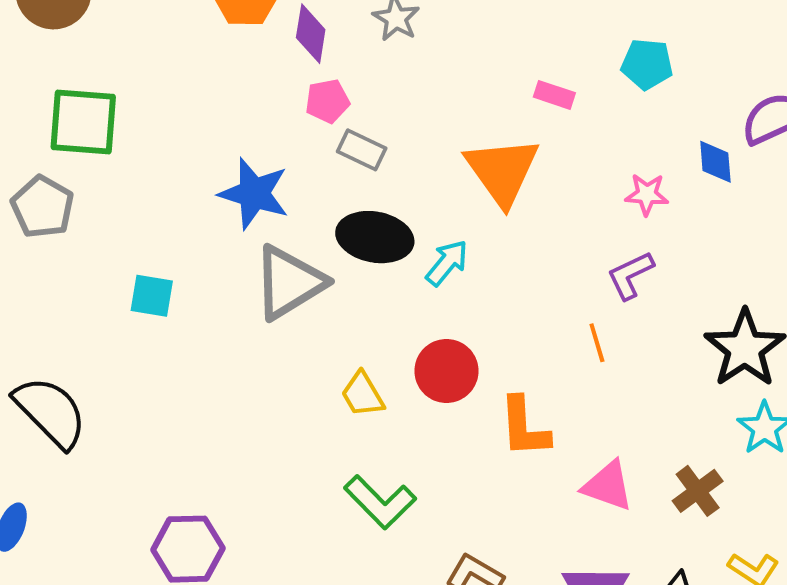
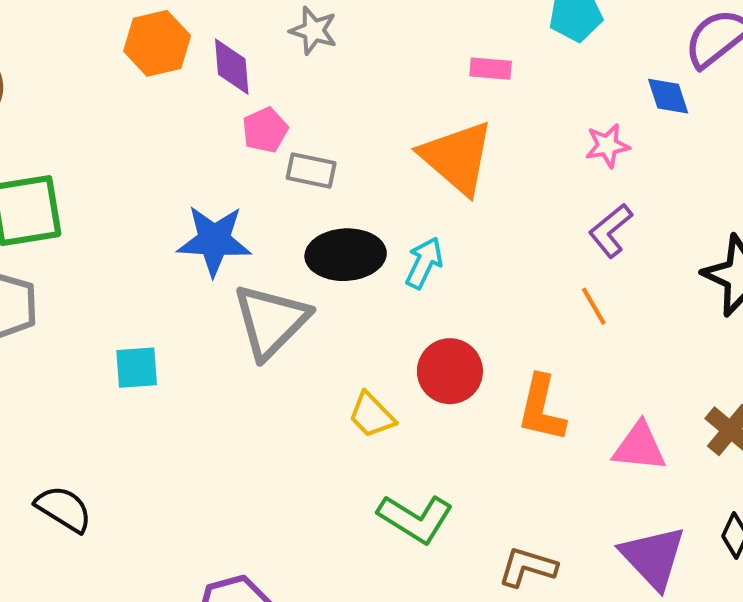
black semicircle: (50, 412) -> (64, 509), size x0.7
orange L-shape: (524, 427) -> (541, 408), turned 30

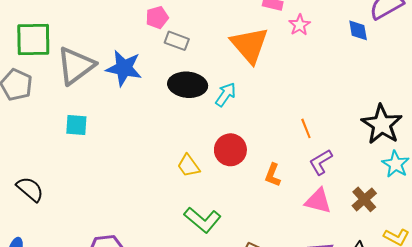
pink star: (607, 146) -> (300, 25), moved, turned -30
purple L-shape: (611, 230) -> (321, 162), moved
gray triangle: (271, 321) -> (76, 66), moved
orange L-shape: (541, 408) -> (273, 175), size x0.7

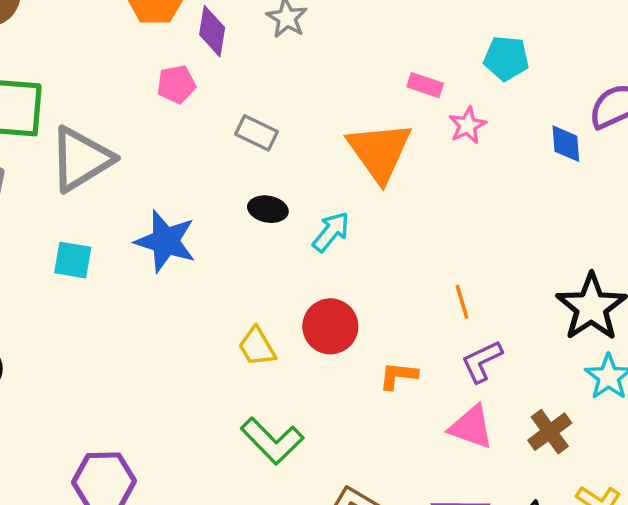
pink pentagon: (157, 17) -> (176, 84), moved
blue star: (124, 68) -> (165, 241), moved
black ellipse: (188, 85) -> (268, 209), size x0.6
orange L-shape: (273, 175) -> (398, 376), turned 70

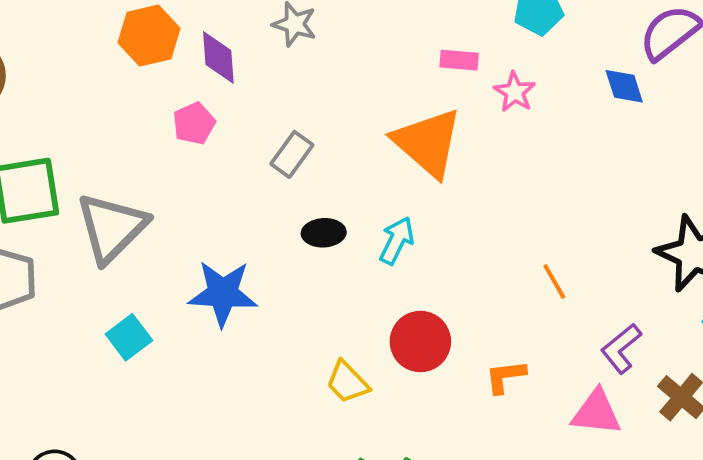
gray rectangle: (257, 133) -> (292, 154), turned -66
cyan square: (73, 260) -> (129, 337), turned -33
purple L-shape: (482, 361) -> (621, 348), moved

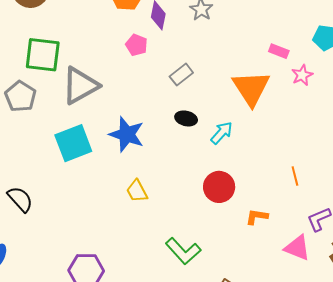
pink pentagon: (194, 123) -> (137, 45), turned 30
cyan square: (129, 337) -> (73, 143), size x1.6
yellow trapezoid: (347, 382) -> (137, 191), moved

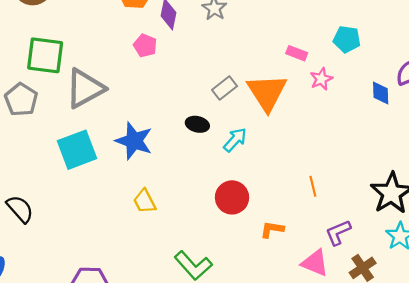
gray rectangle: (181, 75) -> (225, 88), moved

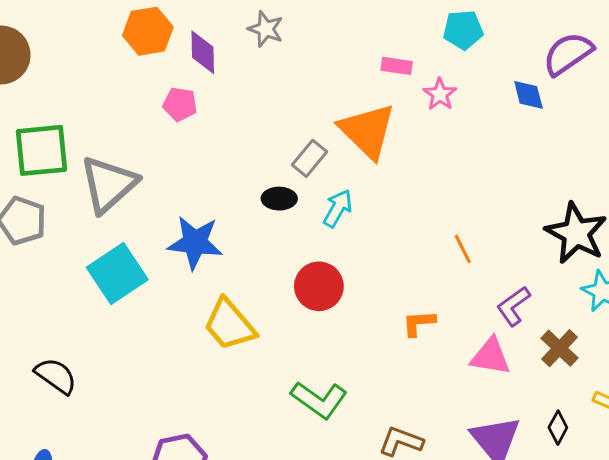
gray rectangle: (225, 88) -> (309, 158), moved
red circle: (232, 197) -> (319, 286), moved
yellow trapezoid: (145, 201) -> (229, 325), size x1.5

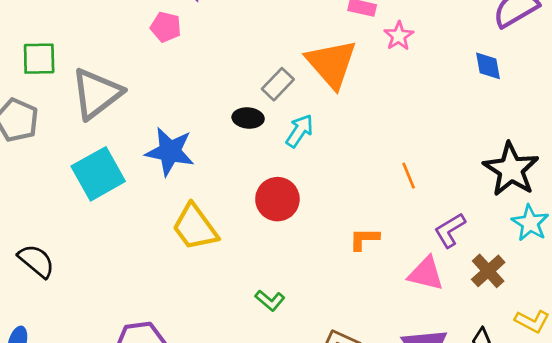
blue diamond: (528, 95) -> (488, 66), moved
green square: (42, 150) -> (39, 59), size x0.7
green L-shape: (319, 400) -> (270, 300), size x0.6

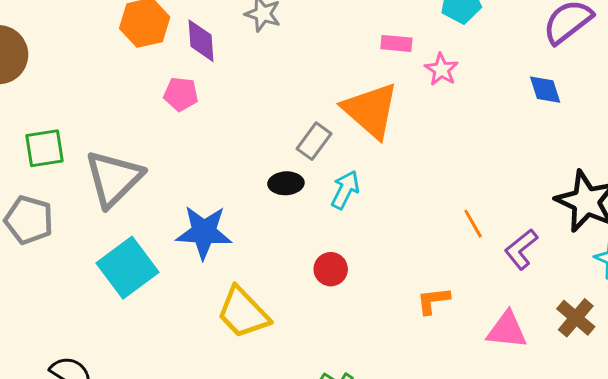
red circle: (277, 199) -> (331, 269), size x0.7
purple L-shape: (450, 230) -> (521, 249), moved

